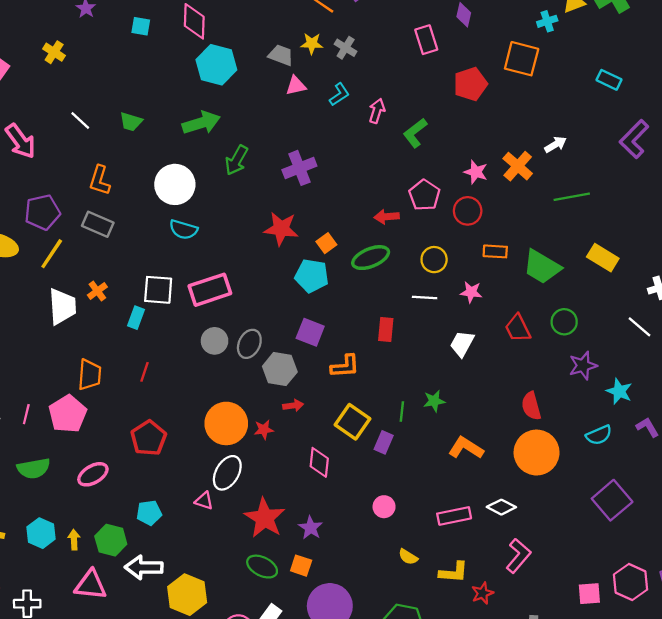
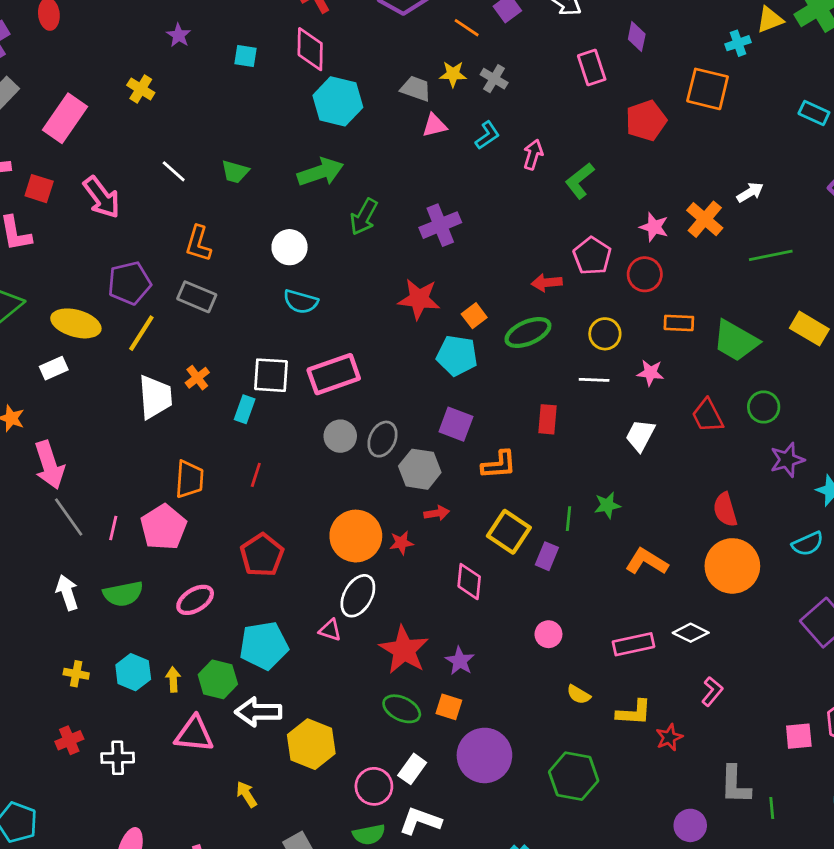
white circle: (175, 184) -> (290, 247), size x0.7
cyan pentagon: (149, 513) -> (264, 646), size x1.6
pink L-shape: (518, 556) -> (712, 691), size x0.7

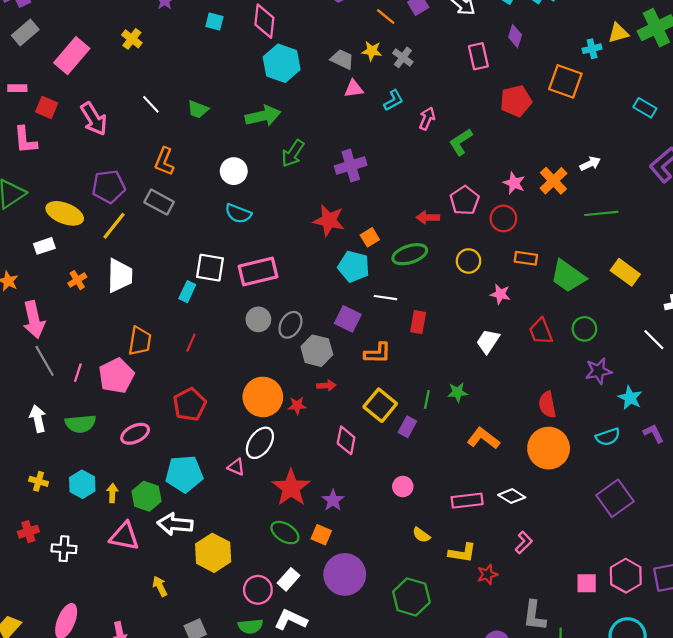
orange cross: (197, 378) -> (77, 280), moved
white line: (594, 380) -> (385, 298), moved

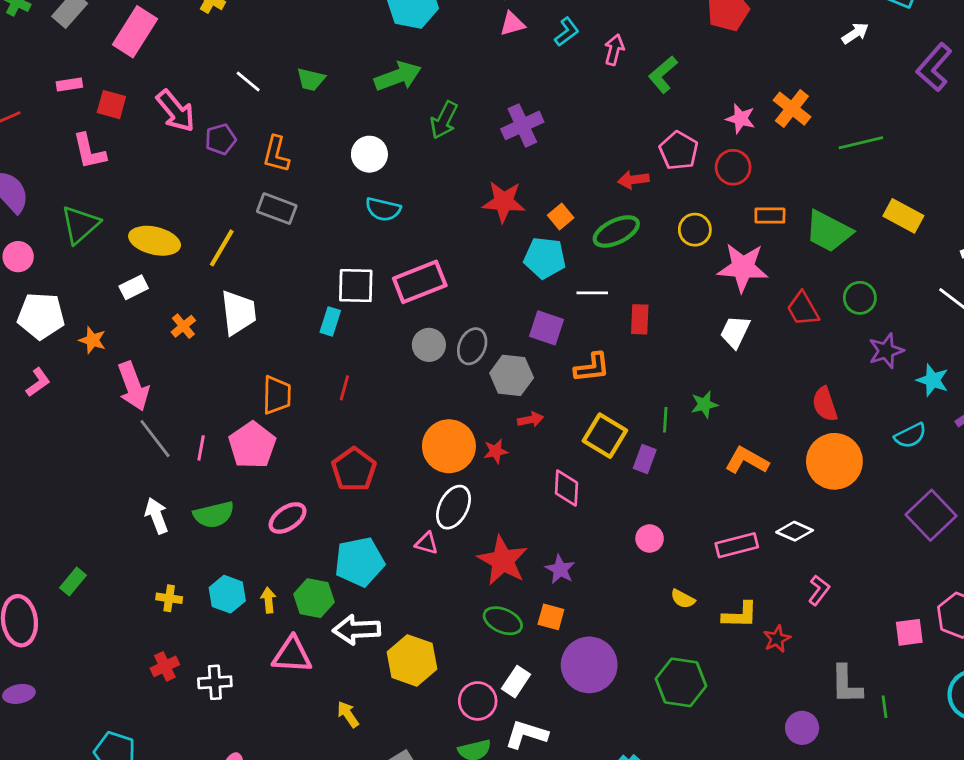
white arrow: (590, 164) -> (855, 33), moved
purple pentagon: (109, 187) -> (221, 139), moved, size x0.7
pink star: (500, 294) -> (743, 267), size x1.8

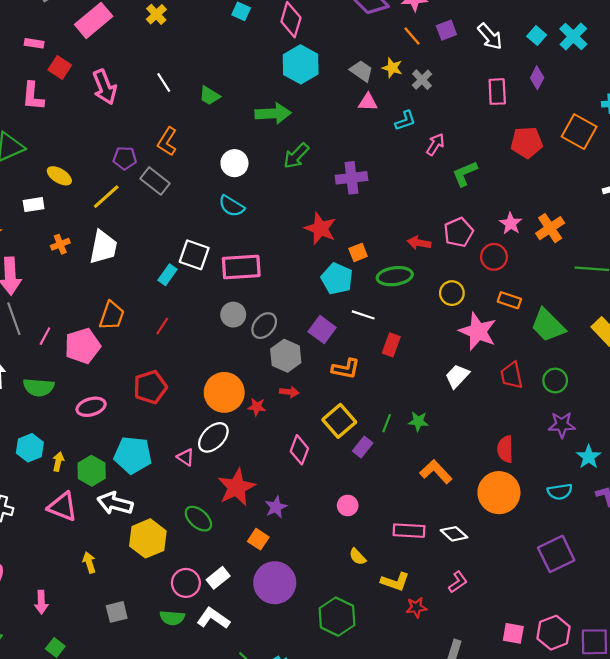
purple pentagon: (221, 139) -> (125, 158), moved
yellow ellipse: (155, 241) -> (59, 176), size x0.7
green ellipse: (503, 621) -> (198, 519), moved

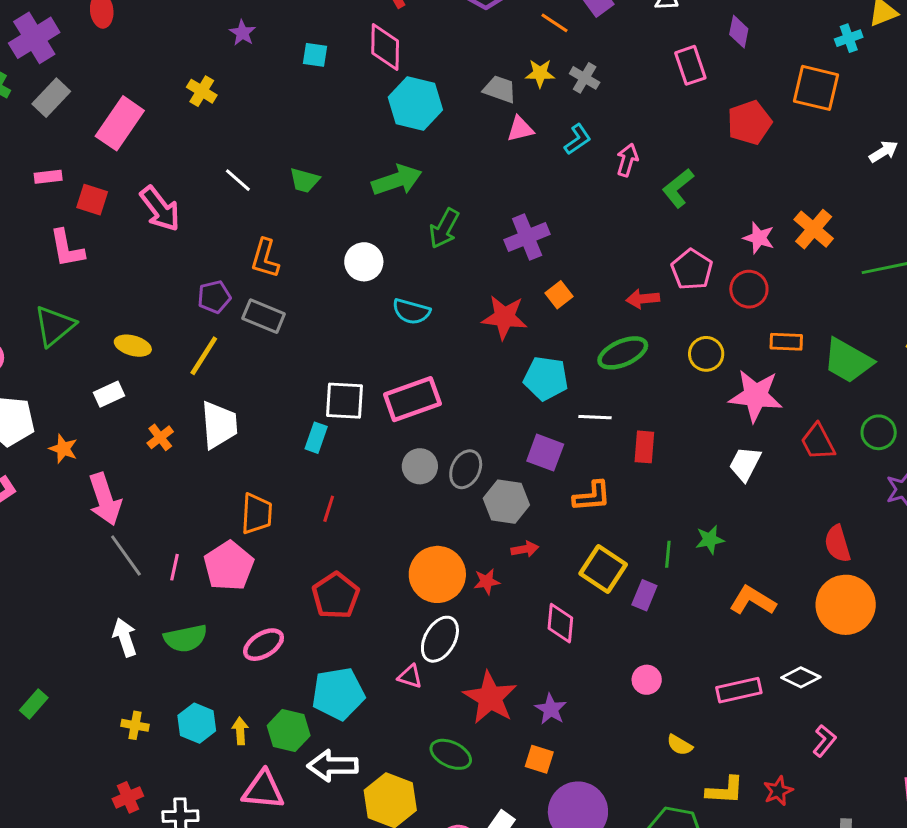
cyan semicircle: (232, 206) -> (411, 311), moved
orange square: (358, 252) -> (559, 295), moved
yellow L-shape: (395, 582) -> (725, 790), moved

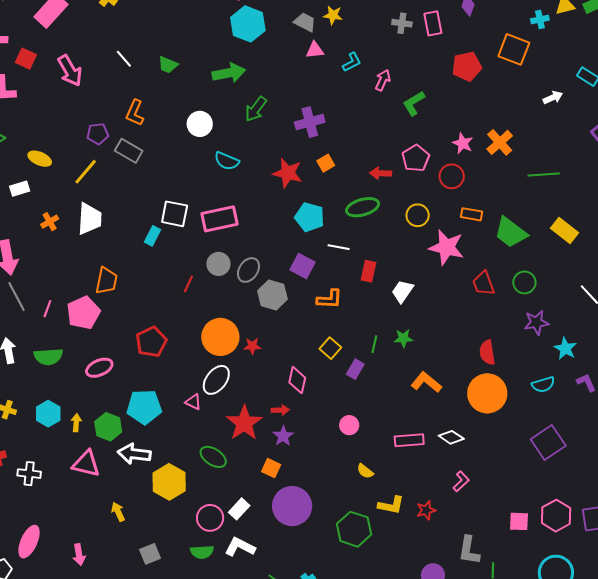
gray cross: (585, 78) -> (402, 23), moved, turned -30
white trapezoid: (745, 464) -> (402, 291), moved
red line: (329, 509) -> (188, 284), moved
red arrow: (525, 549) -> (280, 410), moved
yellow square: (603, 569) -> (330, 348), size x0.7

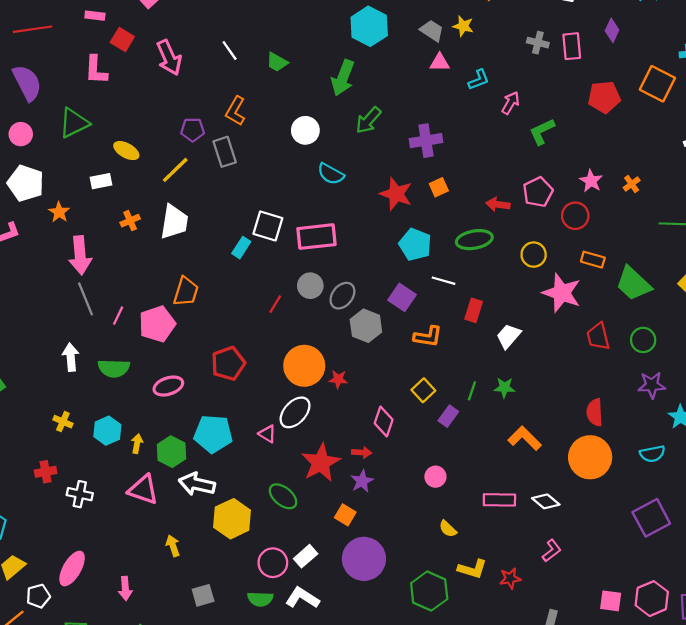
green arrow: (229, 73) -> (343, 78), turned 116
orange cross: (500, 142) -> (632, 184), size x0.6
gray rectangle: (129, 151) -> (225, 152), turned 36

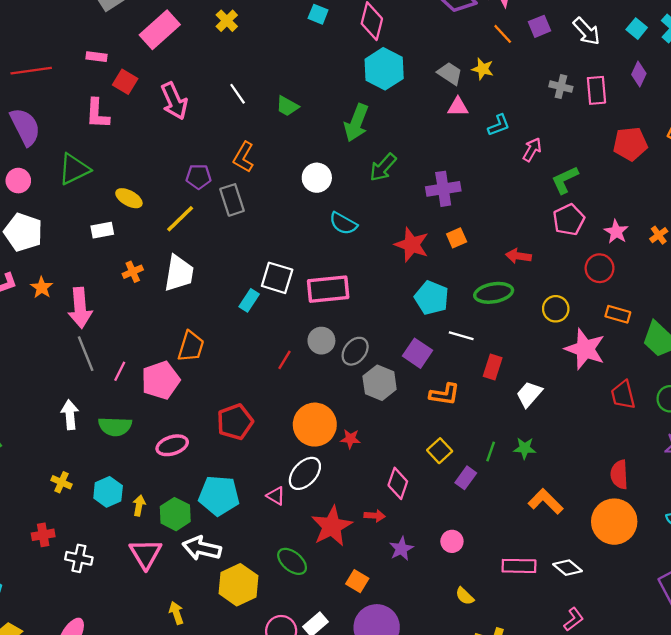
pink pentagon: (538, 192) -> (569, 220), moved
orange star: (59, 212) -> (42, 287), moved
purple star: (362, 481) -> (401, 549), moved
pink triangle: (143, 490) -> (145, 554), turned 40

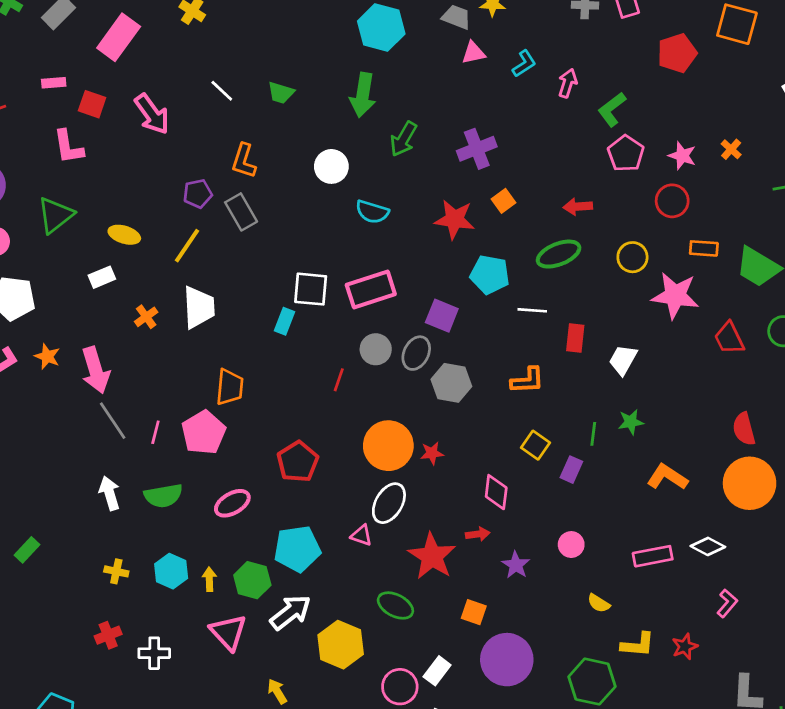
purple square: (418, 353) -> (442, 316), moved
white arrow: (202, 548) -> (290, 612), turned 141

